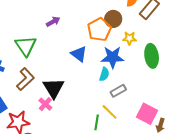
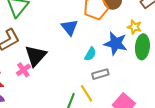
yellow star: (129, 38) -> (134, 27), moved
blue star: (112, 57) -> (116, 44), moved

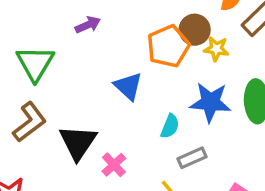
yellow star: (134, 27) -> (216, 49), moved
pink cross: (23, 70) -> (114, 165), moved

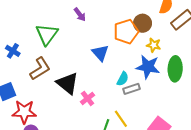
purple arrow: (88, 25) -> (80, 14), turned 72
yellow star: (216, 49) -> (154, 45), moved
black triangle: (78, 142) -> (67, 83), turned -30
gray rectangle: (192, 158) -> (131, 89), moved

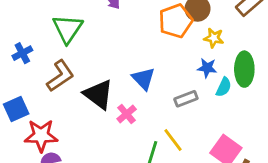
blue cross: (13, 51) -> (22, 53), turned 32
blue triangle: (100, 53) -> (143, 79), moved
blue star: (148, 67) -> (207, 68), size x0.6
cyan semicircle: (123, 79) -> (224, 87), moved

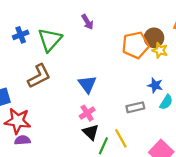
yellow star: (214, 38) -> (160, 50), moved
blue cross: (22, 53) -> (21, 35), moved
blue triangle: (143, 79) -> (87, 84), moved
black triangle: (98, 94) -> (91, 132), moved, size x0.7

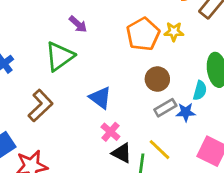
brown circle: (154, 38) -> (157, 79), moved
green triangle: (50, 40) -> (60, 56), moved, turned 30
blue star: (155, 85) -> (186, 112), moved

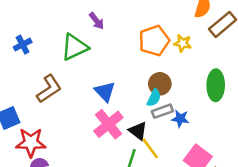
cyan semicircle: (200, 90) -> (154, 98), moved
pink cross: (110, 132) -> (108, 124), size x1.6
black triangle: (122, 153) -> (138, 131), moved

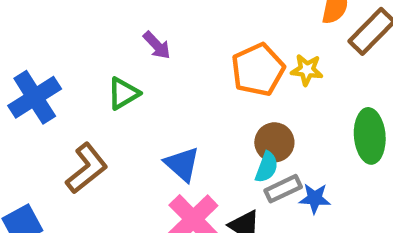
blue cross: (23, 45) -> (35, 97), size x1.6
green triangle: (74, 47) -> (123, 93), size x0.7

